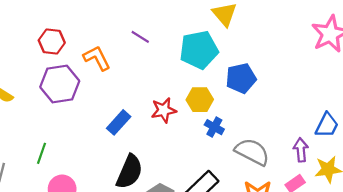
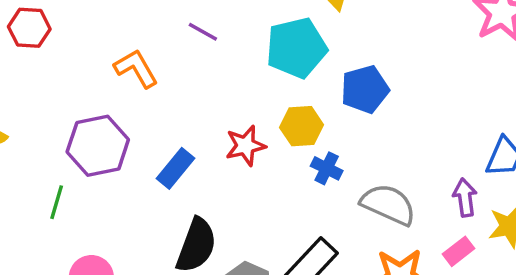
red hexagon: (52, 42) -> (29, 28), moved
purple hexagon: (60, 84) -> (98, 146), moved
green line: (42, 153) -> (57, 202), moved

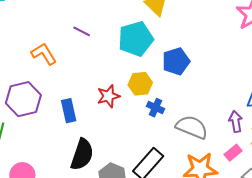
blue rectangle: (175, 168) -> (69, 111), turned -50

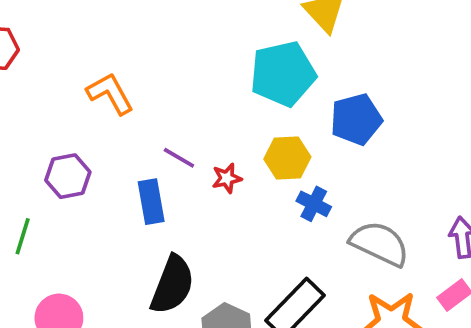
purple line: (82, 31) -> (179, 158), moved
red star: (108, 96) -> (227, 178), size x0.7
purple hexagon: (23, 99) -> (68, 176), size x0.7

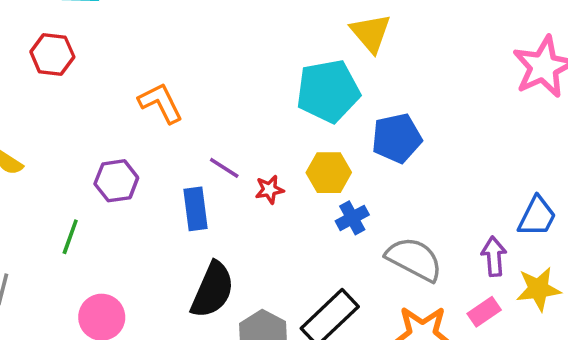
blue cross: (314, 204) -> (352, 218), turned 32

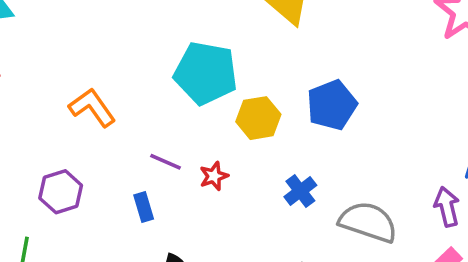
cyan pentagon: (328, 91) -> (206, 73), moved, turned 30
yellow hexagon: (329, 173) -> (258, 118), moved
blue rectangle: (196, 209) -> (144, 207), size x0.7

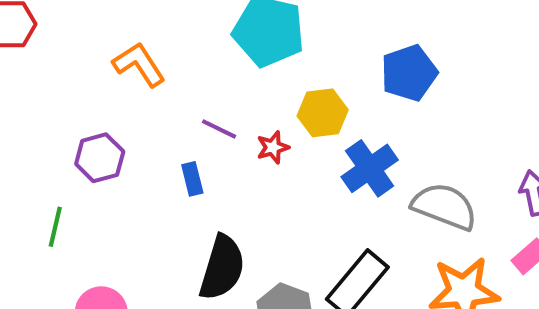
yellow hexagon: (258, 118) -> (323, 113), moved
blue cross: (300, 191) -> (370, 168), size x1.5

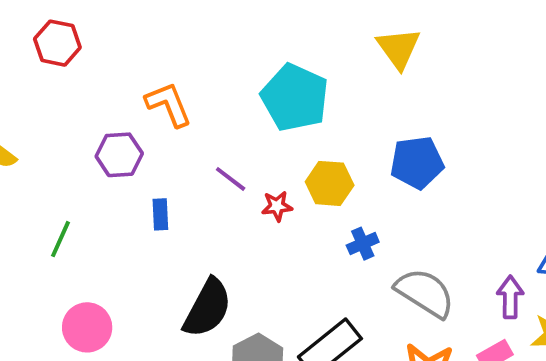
purple hexagon: (100, 158) -> (119, 155), moved
blue cross: (370, 168) -> (363, 244), size x0.6
blue rectangle: (192, 179) -> (160, 214), moved

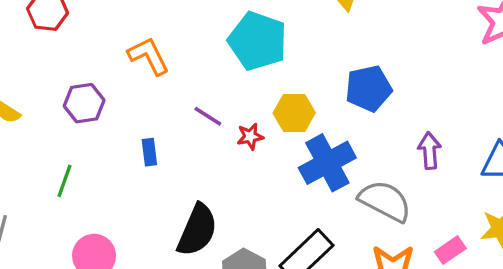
purple hexagon: (119, 155) -> (84, 103), moved
blue cross: (363, 244) -> (327, 163), size x2.0
purple arrow: (510, 297) -> (429, 151), moved

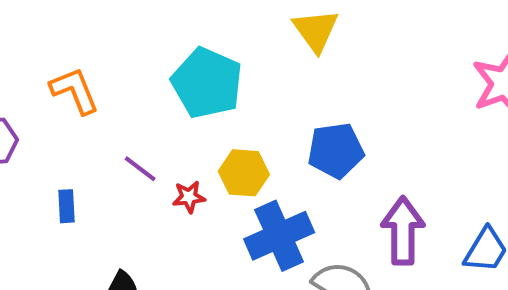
purple arrow: (429, 151) -> (403, 231), size x1.5

